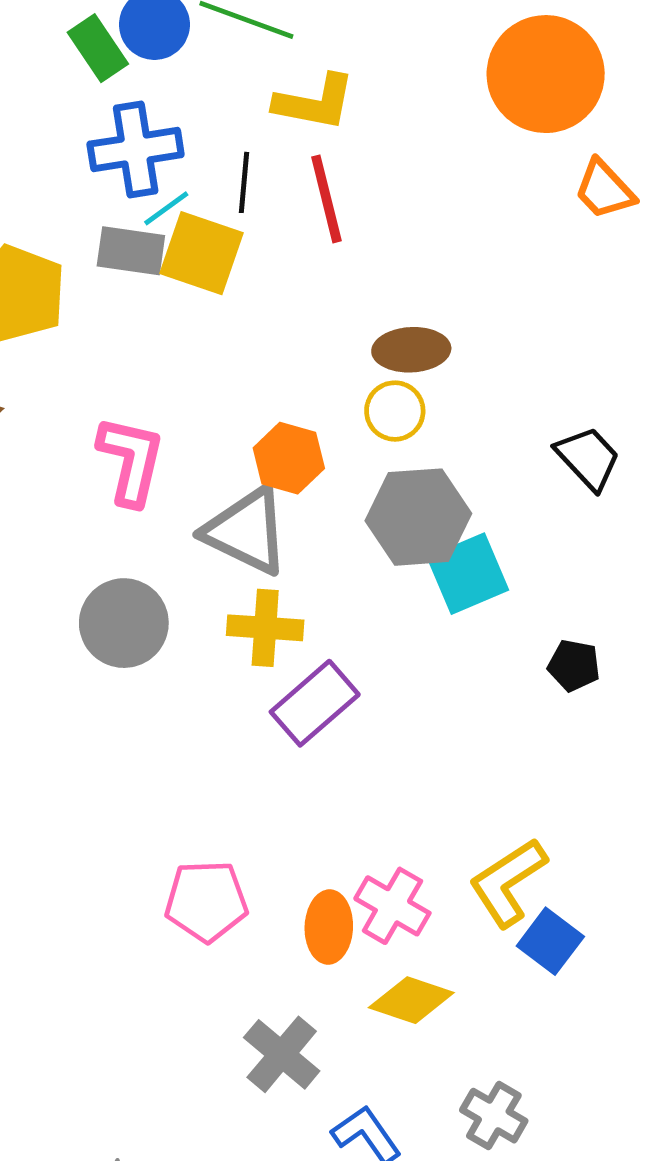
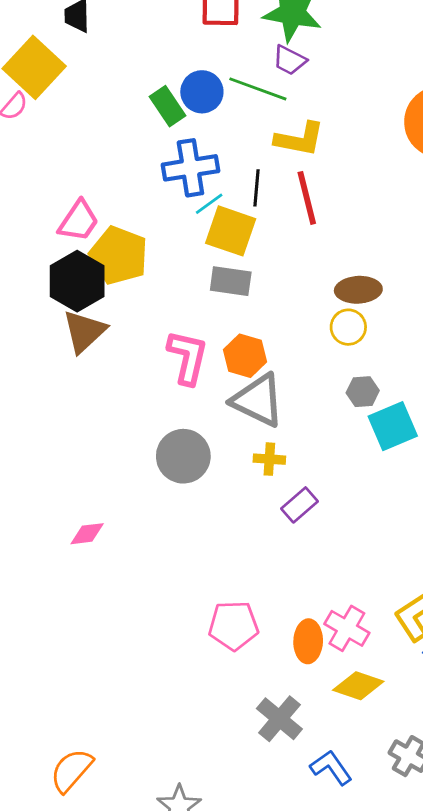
gray rectangle: (131, 251) -> (231, 281), moved
orange hexagon: (289, 458) -> (245, 356), moved
gray hexagon: (418, 517) -> (363, 392), size x0.5
yellow cross: (265, 628) -> (269, 459), size x0.7
purple rectangle: (315, 703) -> (300, 505), size x0.7

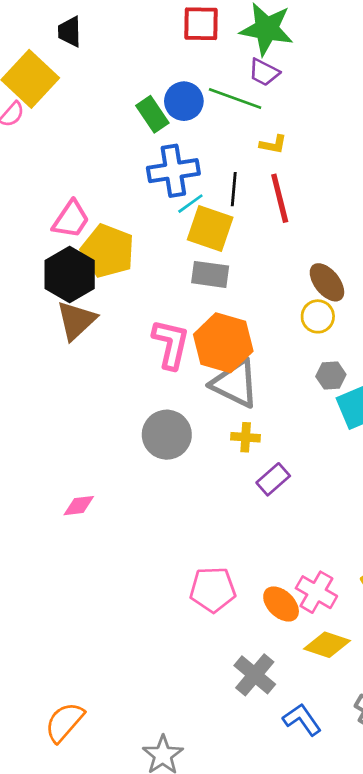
yellow L-shape: (300, 139) -> (273, 144), size x0.6
brown ellipse: (358, 290) -> (327, 282), turned 54
orange hexagon: (245, 356) -> (223, 343), size x1.5
orange ellipse: (308, 641) -> (281, 604), turned -48

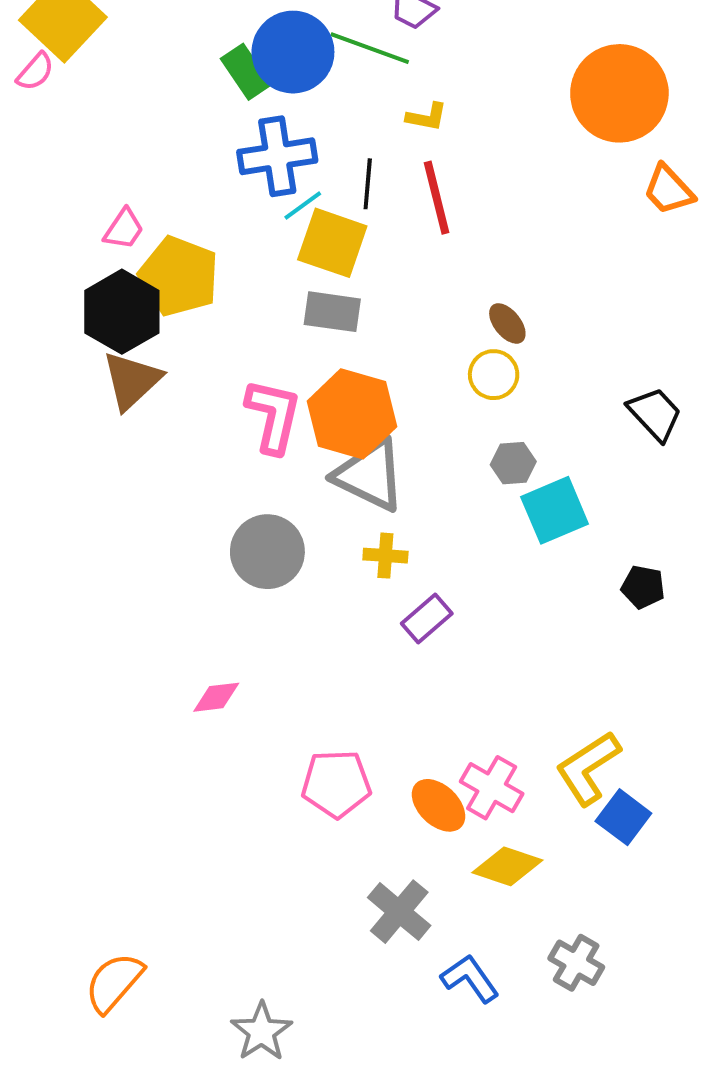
blue circle: (184, 101) -> (293, 52), size x1.4
pink trapezoid: (71, 219) -> (124, 229), size x0.7
brown ellipse: (327, 282) -> (507, 323), size x0.7
pink diamond: (79, 506) -> (216, 697), moved

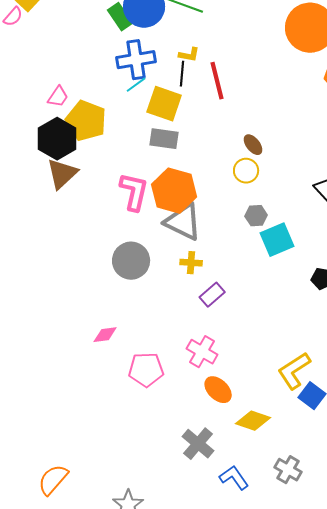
yellow L-shape: (427, 117) -> (189, 55), moved
cyan line: (303, 205) -> (136, 85), moved
pink pentagon: (336, 784) -> (146, 370), moved
pink cross: (492, 788) -> (202, 352), moved

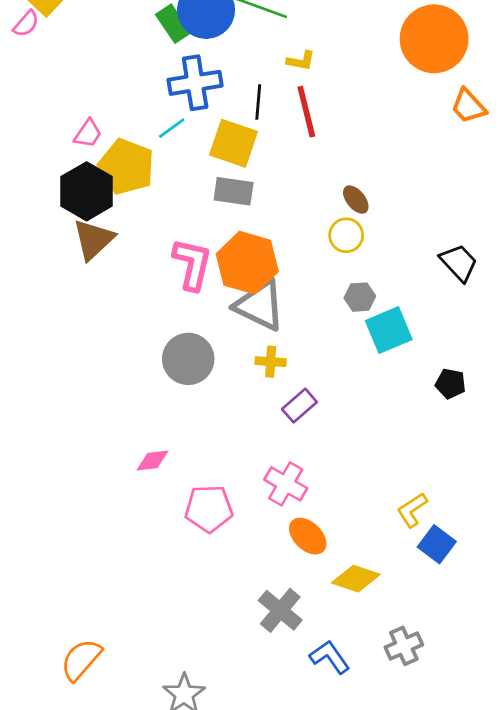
yellow L-shape: (189, 55) -> (301, 61), moved
cyan line: (136, 85) -> (172, 128), moved
yellow L-shape: (294, 371) -> (412, 510), size x0.7
gray cross: (288, 470) -> (404, 646), turned 36

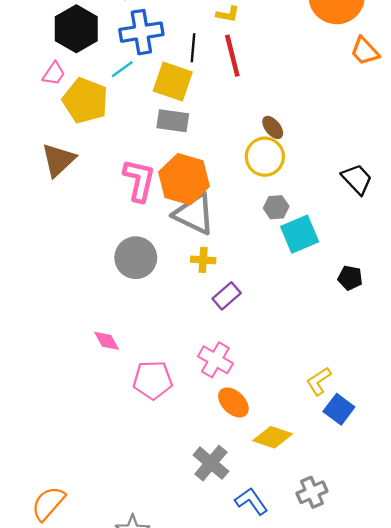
black hexagon: (87, 191) -> (76, 29), moved
yellow circle: (346, 235) -> (265, 157), size x1.4
pink diamond: (152, 461) -> (107, 341), turned 68

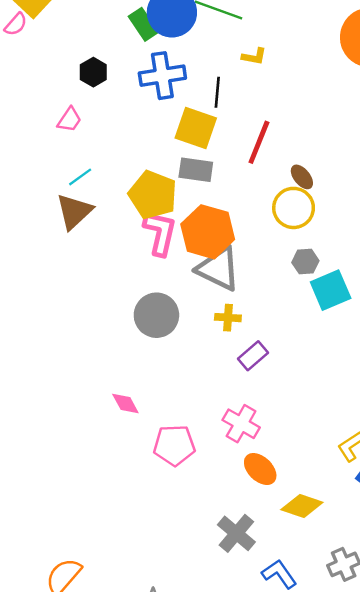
black hexagon: (76, 29) -> (93, 72), size x0.6
red line: (232, 56) -> (259, 142), moved, turned 36
cyan line: (122, 69) -> (80, 177), moved
yellow pentagon: (85, 101) -> (153, 195), moved

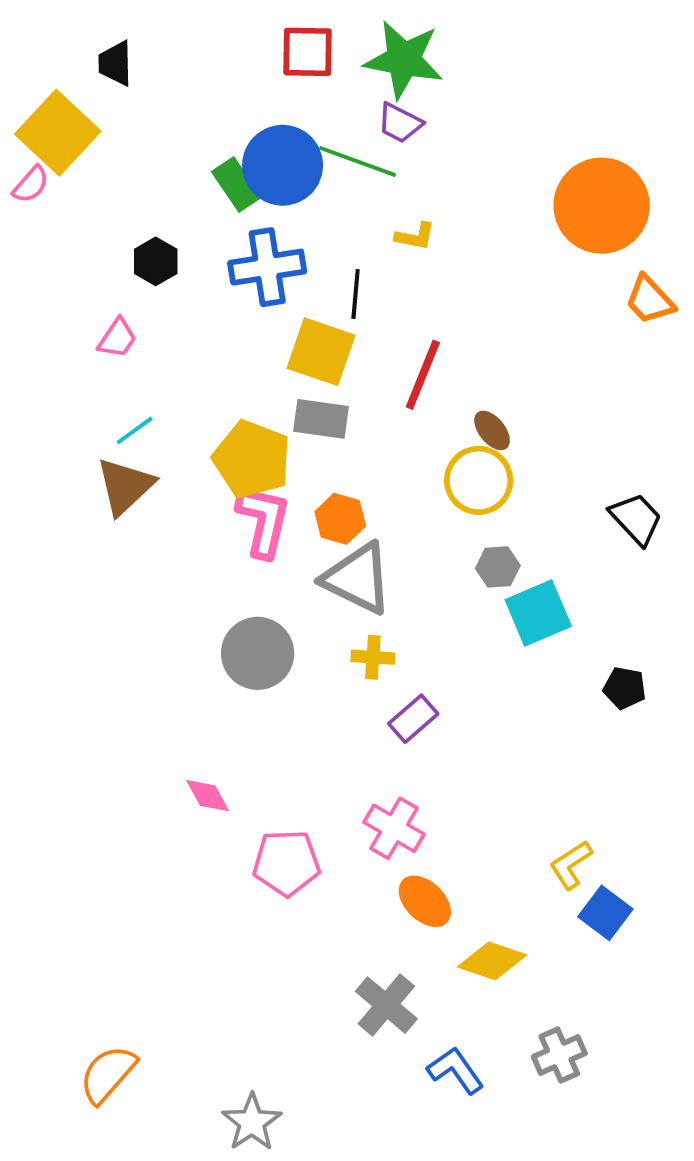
orange hexagon: (208, 232) -> (340, 519), size x0.6

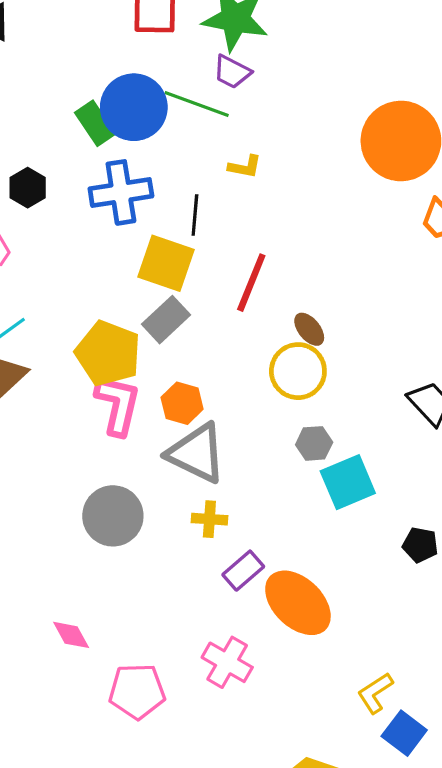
gray rectangle: (321, 419) -> (166, 320), turned -51
orange ellipse: (425, 901) -> (298, 603), moved, size x1.5

